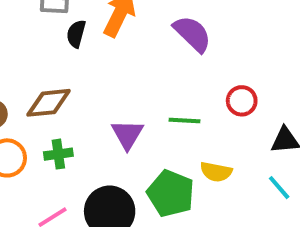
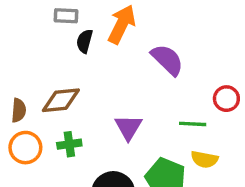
purple semicircle: (192, 34) -> (167, 60), moved
green line: (185, 121) -> (193, 124), moved

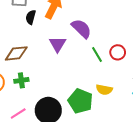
green line: (193, 124) -> (97, 54), moved, turned 56
purple triangle: (128, 127) -> (58, 44), moved

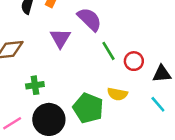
red circle: (118, 52) -> (134, 61), moved
green cross: (21, 80) -> (35, 85), moved

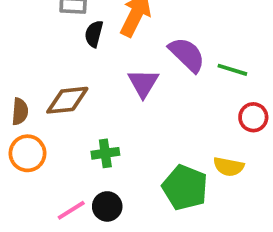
green line: (108, 51) -> (232, 70), moved, turned -42
black circle: (49, 119) -> (107, 206), moved, size x0.6

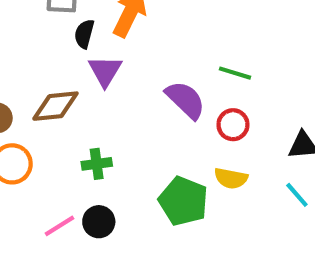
purple semicircle: (187, 55) -> (185, 100), moved
purple triangle: (143, 83) -> (105, 71), moved
red circle: (253, 117) -> (233, 125), moved

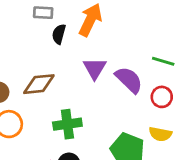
purple triangle: (105, 71) -> (95, 68), moved
green cross: (97, 164) -> (67, 124), size x1.4

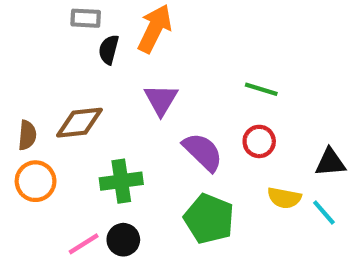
purple semicircle: (129, 80) -> (203, 152), moved
yellow semicircle: (160, 134) -> (284, 198), moved

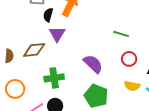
purple triangle: (161, 100) -> (57, 34), moved
red circle: (259, 141) -> (129, 59), moved
orange circle: (36, 181) -> (15, 89), moved

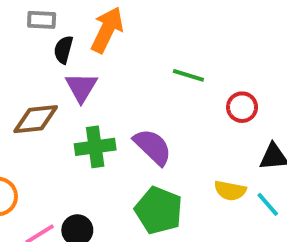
green line: (121, 34) -> (188, 75), moved
red circle: (129, 59) -> (242, 107), moved
green cross: (54, 78) -> (95, 147), moved

